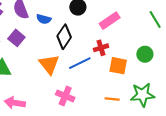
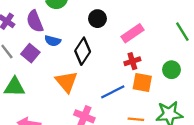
blue semicircle: (44, 19) -> (53, 41), moved
red cross: (101, 48) -> (132, 61), moved
blue line: (80, 63) -> (113, 92), moved

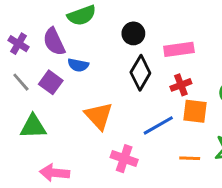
pink rectangle: (132, 33) -> (179, 49), turned 30
black diamond: (83, 51) -> (140, 73), moved

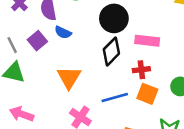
black circle: (133, 33) -> (114, 18), size x1.5
gray line: (21, 82) -> (12, 45), moved

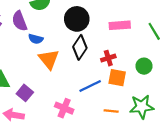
purple square: (37, 41) -> (25, 93), moved
pink rectangle: (147, 41) -> (120, 25), moved
orange triangle: (69, 77) -> (49, 59), moved

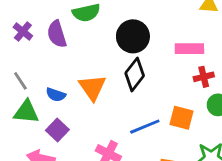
blue semicircle: (36, 39) -> (56, 95), moved
red cross: (108, 58) -> (204, 77), moved

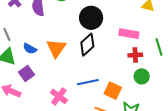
orange square: (181, 118) -> (113, 91), moved

